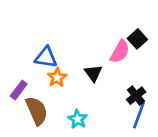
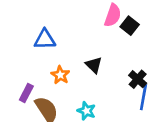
pink semicircle: (120, 52) -> (113, 15), moved
blue triangle: (46, 57) -> (45, 39), moved

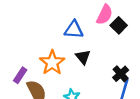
blue triangle: (45, 39) -> (74, 30), moved
orange star: (60, 75) -> (52, 63), size x1.5

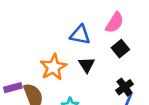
black square: (119, 25) -> (120, 49), moved
purple rectangle: (20, 75) -> (13, 88), moved, turned 35

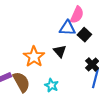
blue triangle: (80, 35) -> (67, 28), moved

